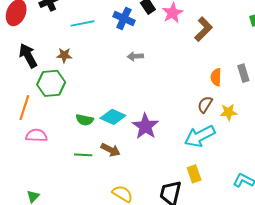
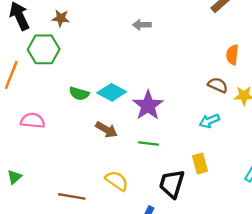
brown semicircle: (205, 104) -> (218, 85), turned 78
pink semicircle: (36, 135) -> (33, 121), moved
cyan arrow: (200, 136) -> (209, 121), size x0.6
green line: (83, 155) -> (148, 144), moved

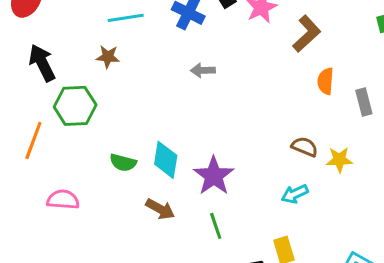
brown star: (61, 18) -> (108, 57), moved
orange semicircle: (232, 55) -> (326, 81), moved
cyan diamond: (112, 92) -> (166, 160), turned 72
green line: (148, 144) -> (216, 226), turned 66

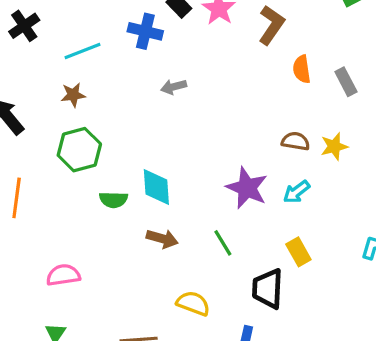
green hexagon: (75, 106) -> (79, 150), moved
purple star: (214, 176) -> (247, 188), moved
pink semicircle: (63, 200) -> (63, 275), moved

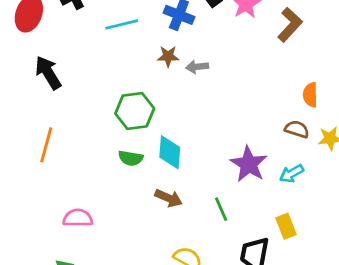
orange semicircle: (302, 69) -> (310, 95), moved
brown star: (73, 95) -> (168, 56), moved
green hexagon: (79, 150) -> (135, 111), moved

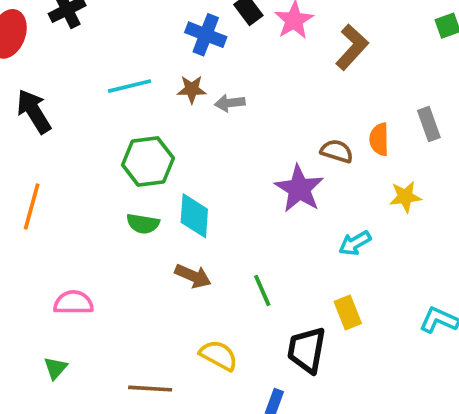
cyan line: (122, 24) -> (130, 86), moved
brown semicircle: (297, 129) -> (337, 151), moved
purple star: (249, 164) -> (299, 189), moved

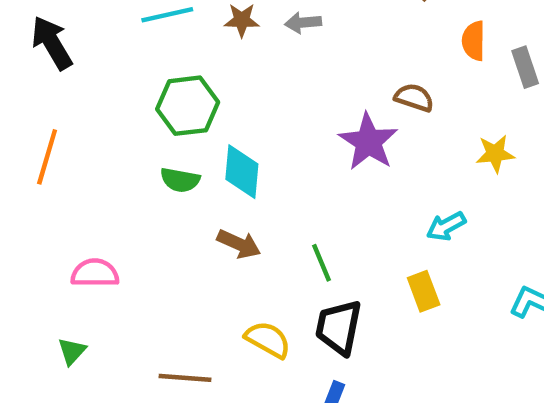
gray arrow: (230, 103) -> (303, 23), moved
orange semicircle: (379, 139) -> (474, 41), moved
cyan arrow: (355, 243) -> (446, 226), moved
black trapezoid: (307, 350) -> (339, 327), moved

